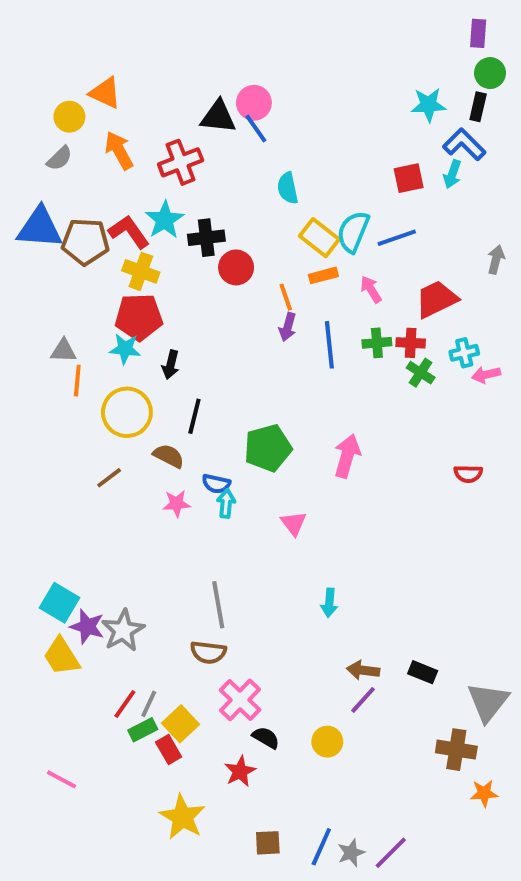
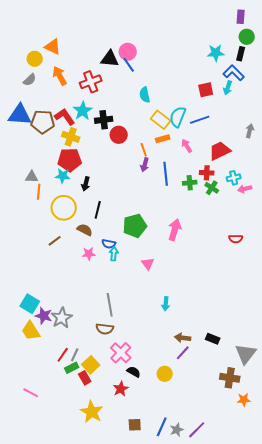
green cross: (377, 343) -> (190, 183), moved

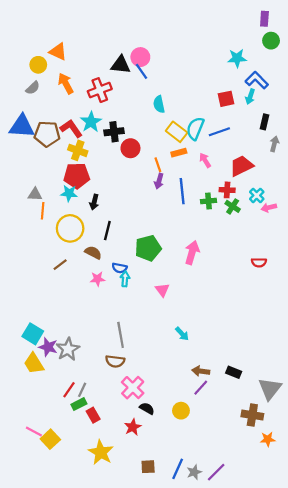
black rectangle: (241, 54) -> (264, 122), moved
cyan cross: (234, 178) -> (257, 195), turned -32
cyan arrow: (166, 304) -> (182, 334), turned -48
yellow square: (91, 365) -> (50, 439), moved

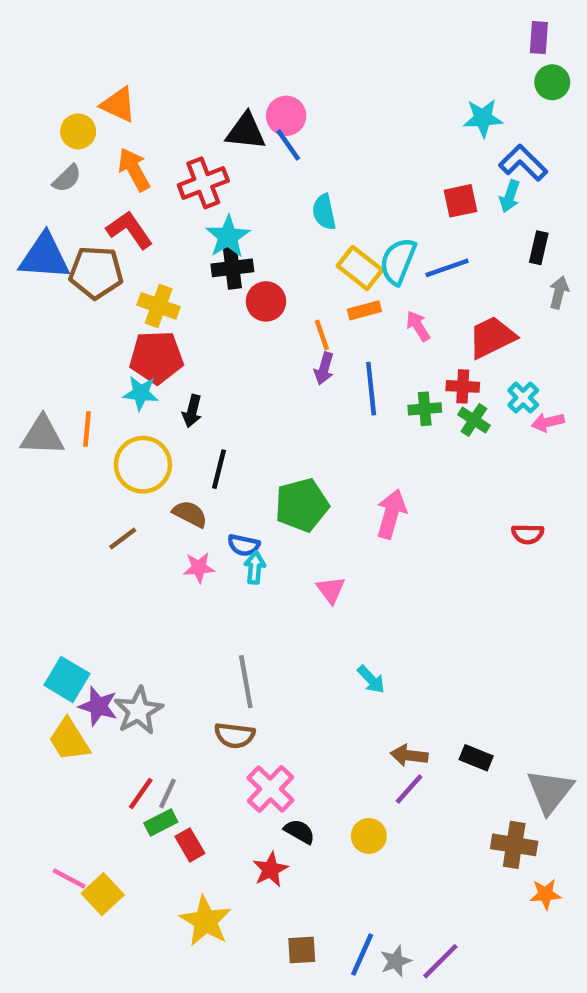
cyan star: (91, 122) -> (228, 237), moved
red L-shape: (71, 128) -> (130, 230), moved
gray triangle: (35, 194) -> (42, 436), moved, size x1.5

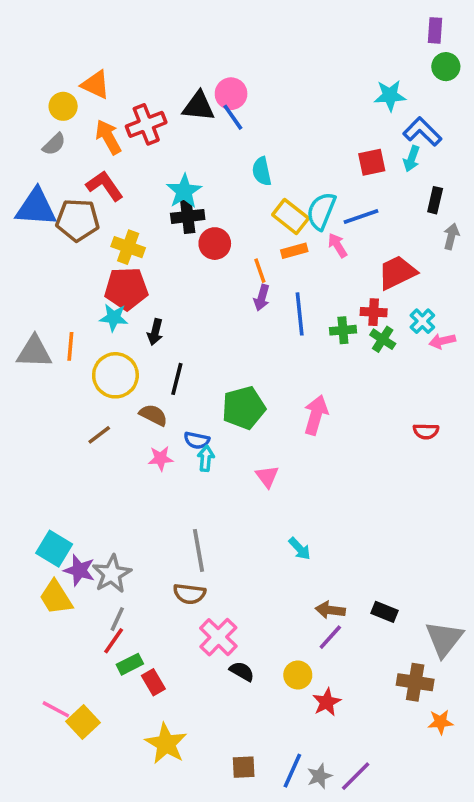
red cross: (203, 183) -> (146, 124), moved
pink arrow: (418, 326) -> (338, 245), moved
gray line: (168, 793) -> (117, 619), moved
red star: (270, 870) -> (327, 702), moved

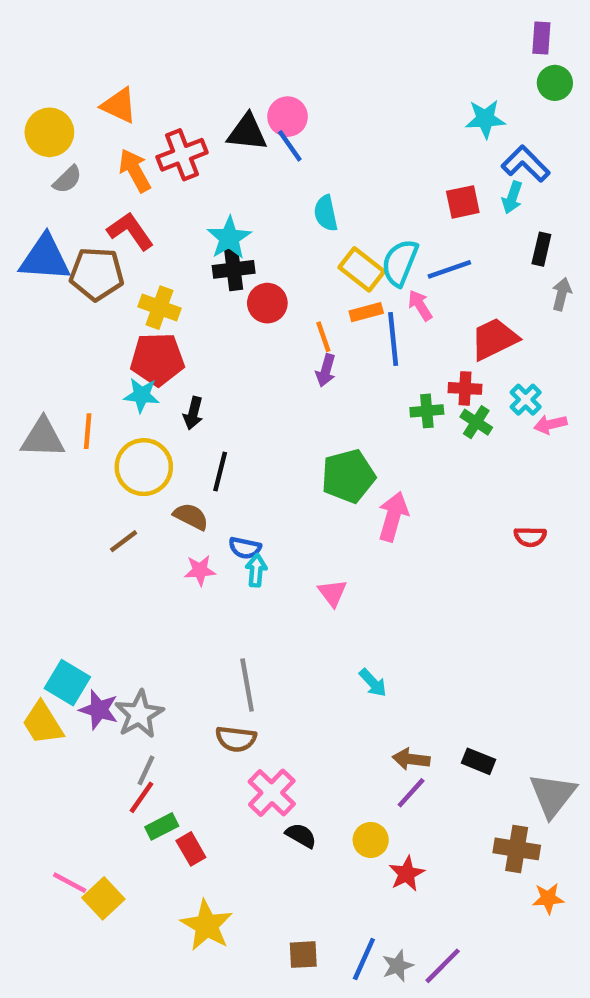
yellow circle: (63, 106) -> (49, 132), moved, size x1.4
blue line: (300, 314) -> (393, 339), moved
green pentagon: (244, 408) -> (348, 476), moved
yellow trapezoid: (56, 597) -> (43, 723), moved

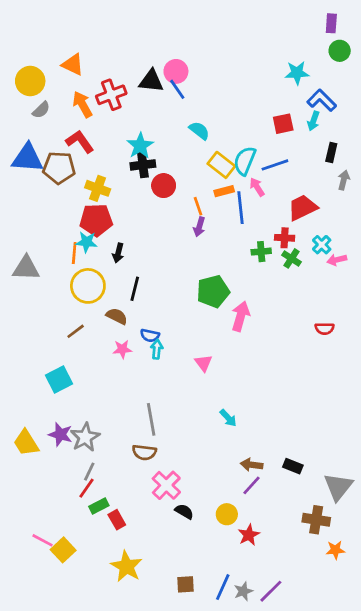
cyan semicircle: (326, 213) -> (199, 131), turned 140
orange line: (88, 431) -> (74, 253), moved
cyan square: (67, 683) -> (59, 379), moved, turned 32

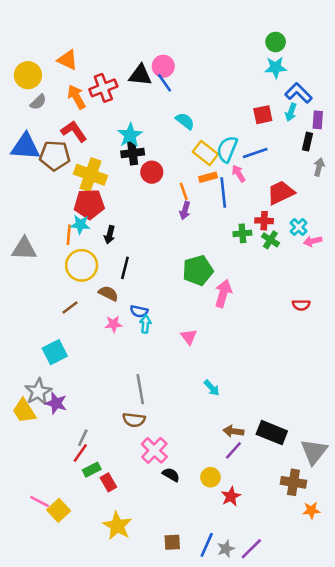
purple rectangle: (331, 23) -> (318, 120), moved
green circle: (340, 51) -> (276, 42), moved
yellow cross: (98, 188) -> (91, 175), size x1.4
gray star: (85, 437) -> (38, 392), moved
black rectangle: (293, 466) -> (272, 433), size x1.6

